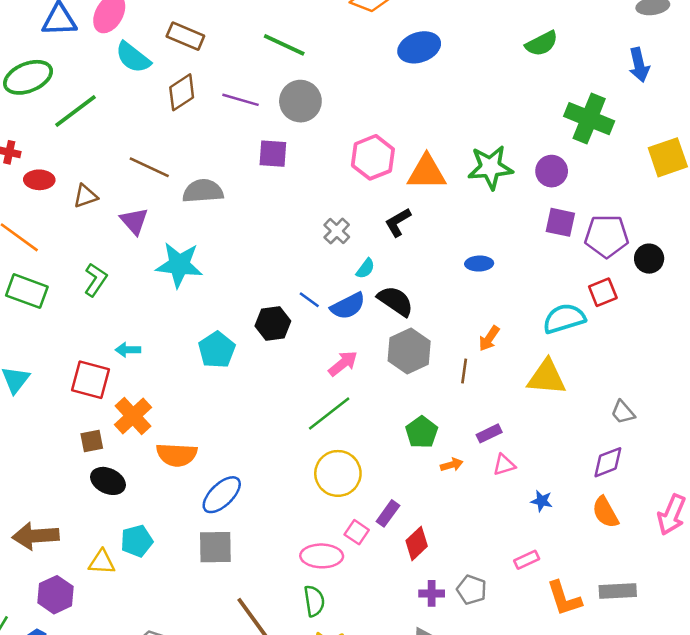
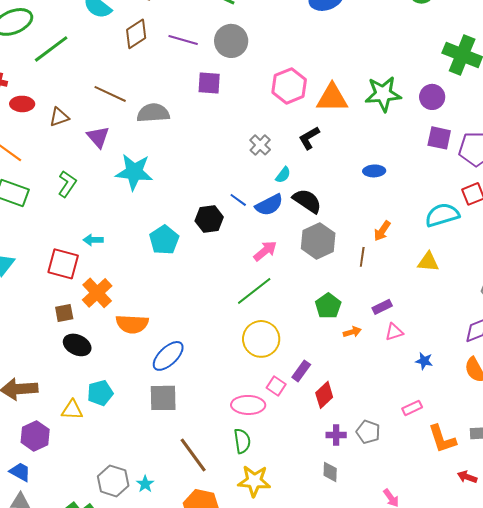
yellow triangle: (547, 377) -> (428, 262), size x0.7

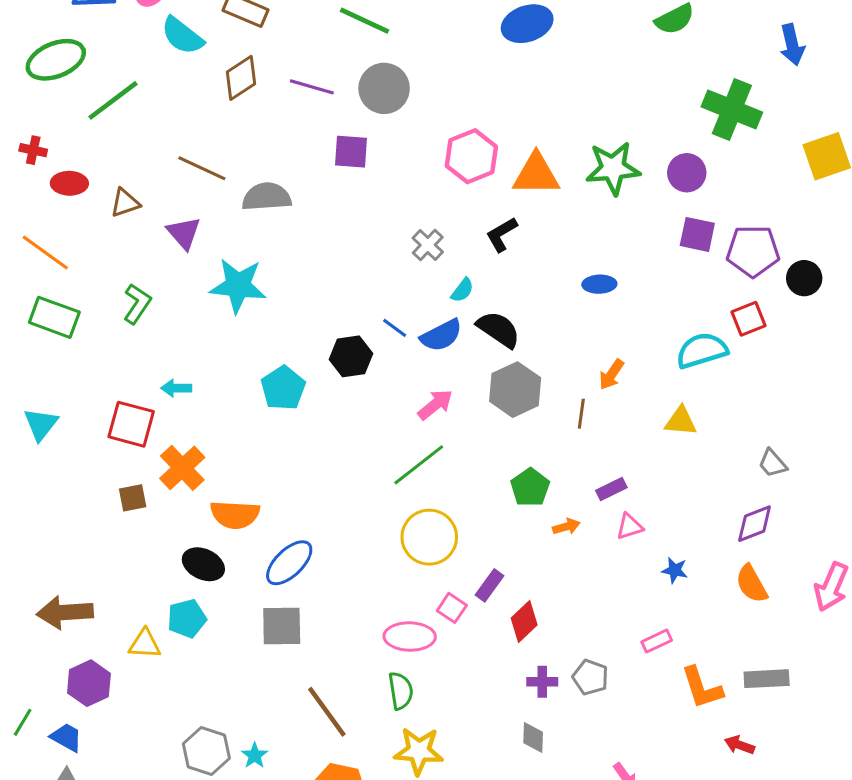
black ellipse: (77, 345) -> (203, 564), moved

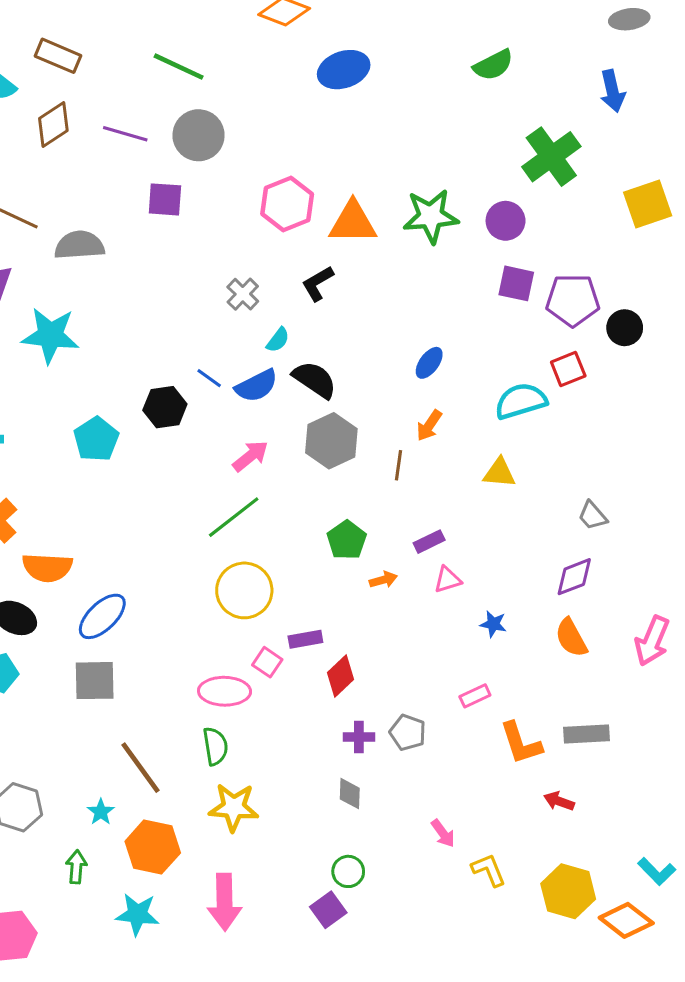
green cross: (732, 109) -> (551, 157), turned 32
blue ellipse: (599, 284) -> (429, 363), moved, turned -52
purple rectangle: (489, 585) -> (305, 639), turned 44
cyan star: (255, 755) -> (101, 812), moved

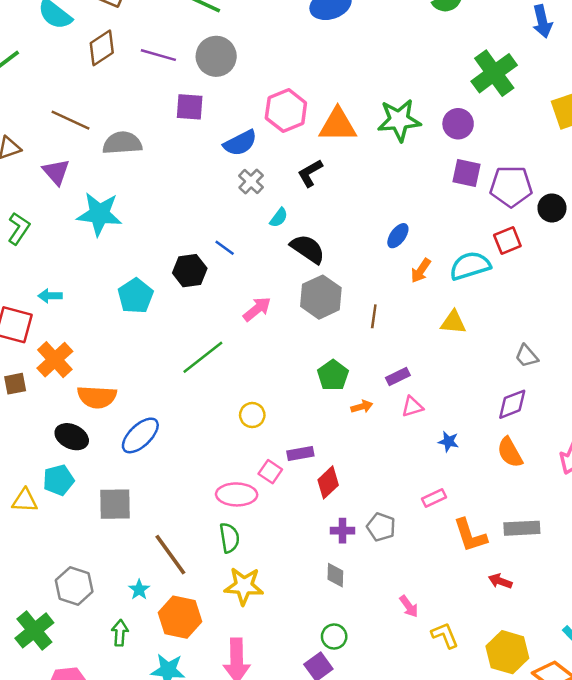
blue semicircle: (257, 386) -> (240, 143), moved
orange arrow: (429, 425) -> (421, 271), moved
green line: (234, 517) -> (203, 357), moved
yellow circle: (244, 590) -> (252, 415), size x0.6
gray square: (95, 681) -> (115, 504), moved

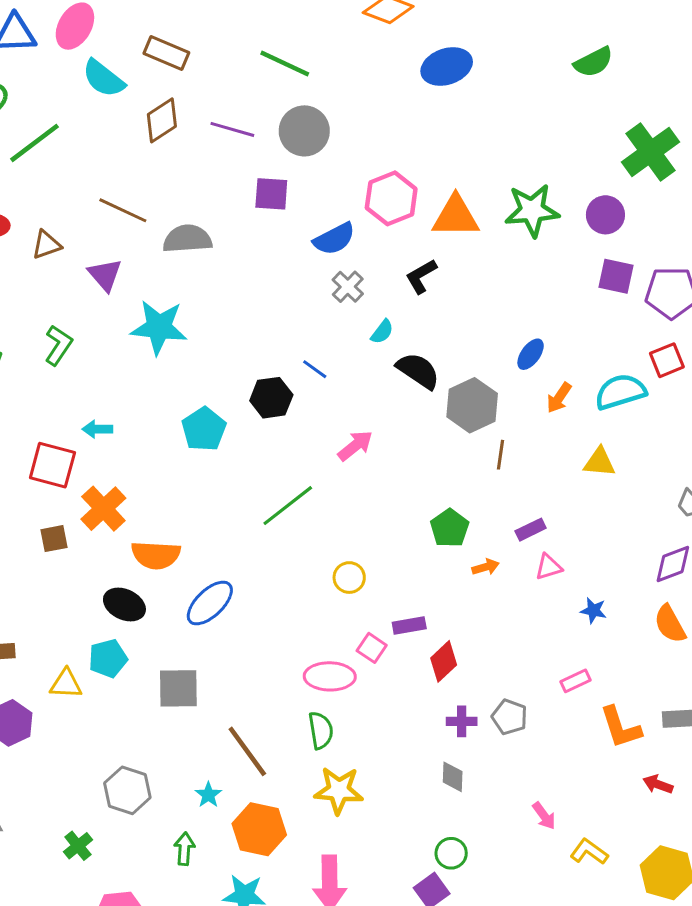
gray hexagon: (321, 297) -> (472, 405), moved
green cross: (34, 630) -> (78, 846), size x0.6
yellow L-shape: (445, 635) -> (589, 852), turned -32

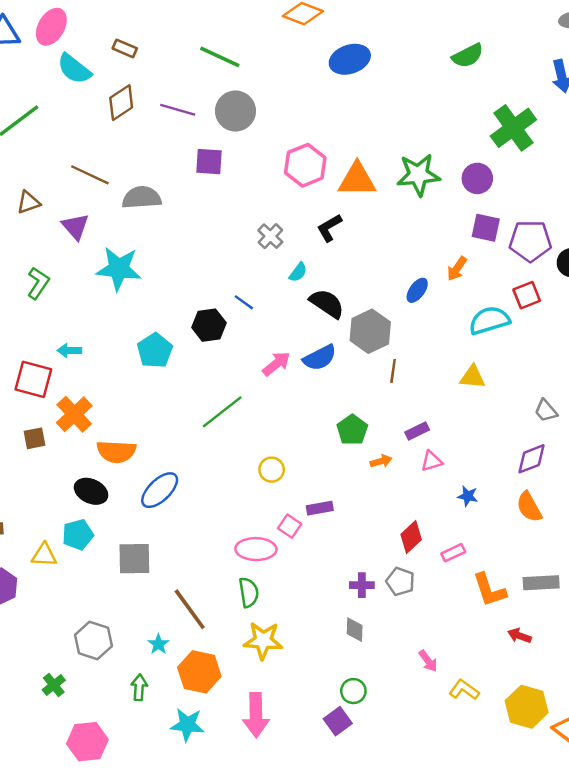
brown rectangle: (166, 53) -> (125, 48), size x0.7
blue semicircle: (334, 239) -> (320, 358), moved
orange arrow: (559, 398) -> (457, 269), moved
red diamond: (444, 661) -> (411, 537), moved

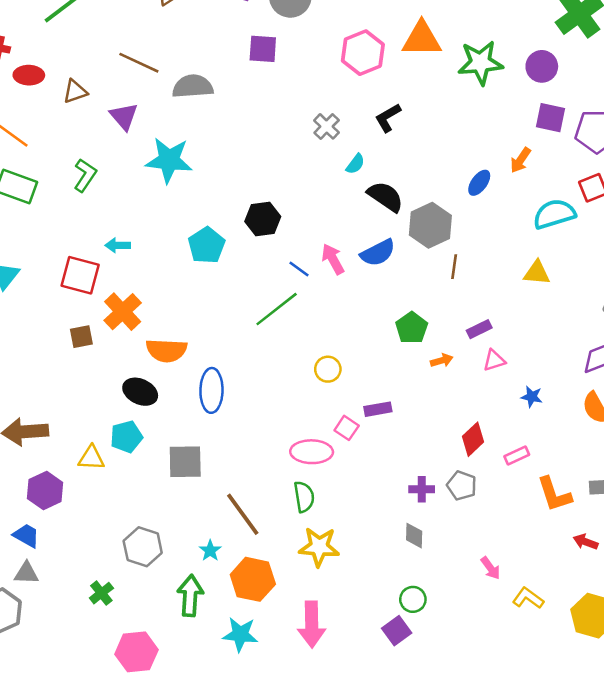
orange triangle: (357, 180) -> (422, 39), moved
blue line: (244, 302) -> (299, 269), moved
pink arrow: (276, 364) -> (333, 259), turned -80
blue ellipse: (160, 490) -> (211, 390), turned -45
green arrow: (139, 687) -> (190, 596), size x1.5

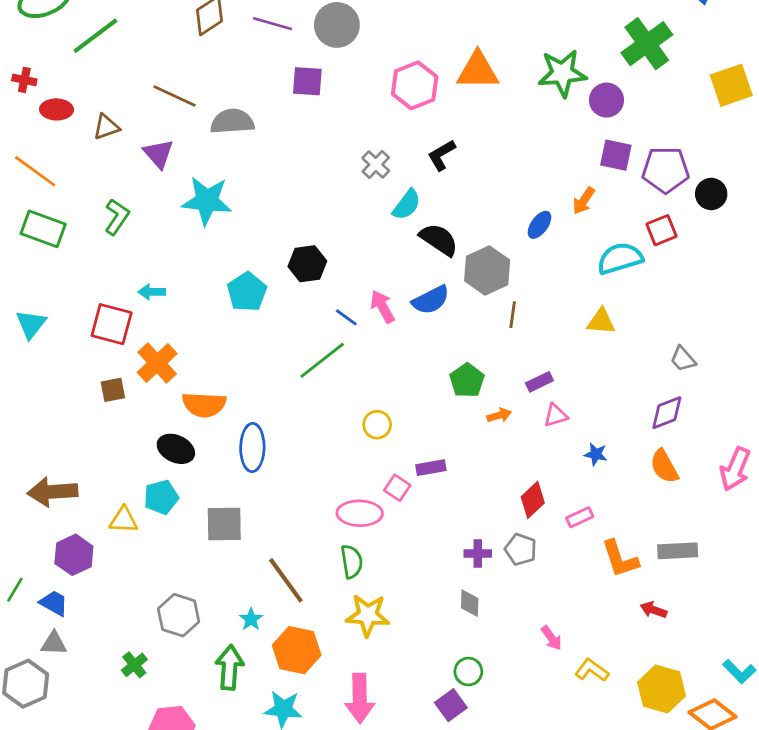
green star: (480, 63) -> (562, 73), moved
cyan semicircle: (355, 164) -> (407, 205), size x1.4

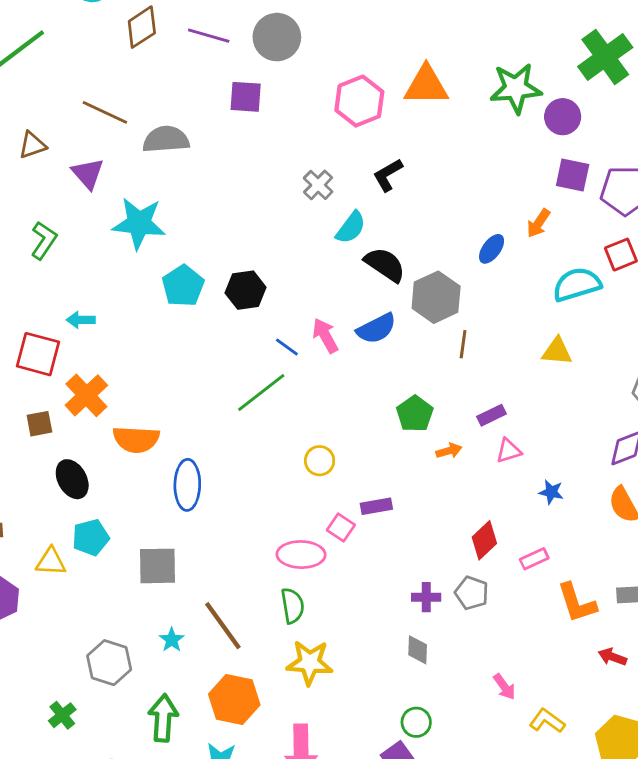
cyan pentagon: (247, 292) -> (183, 286), moved
black ellipse: (176, 449) -> (72, 479), moved, turned 36
cyan star: (251, 619) -> (172, 640), moved

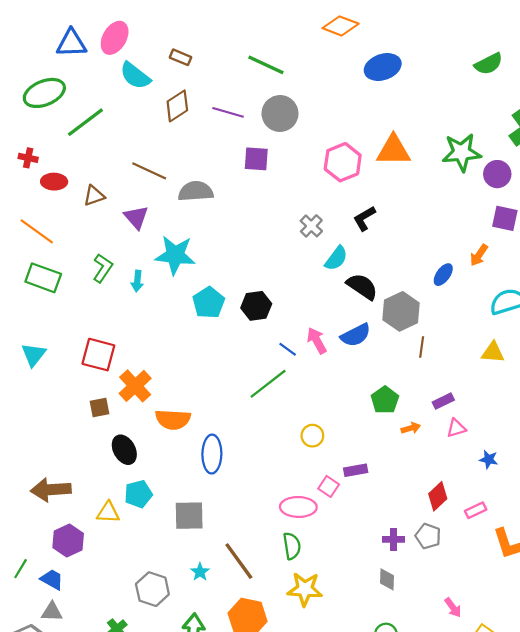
cyan arrow: (81, 320) -> (137, 281), moved, turned -84

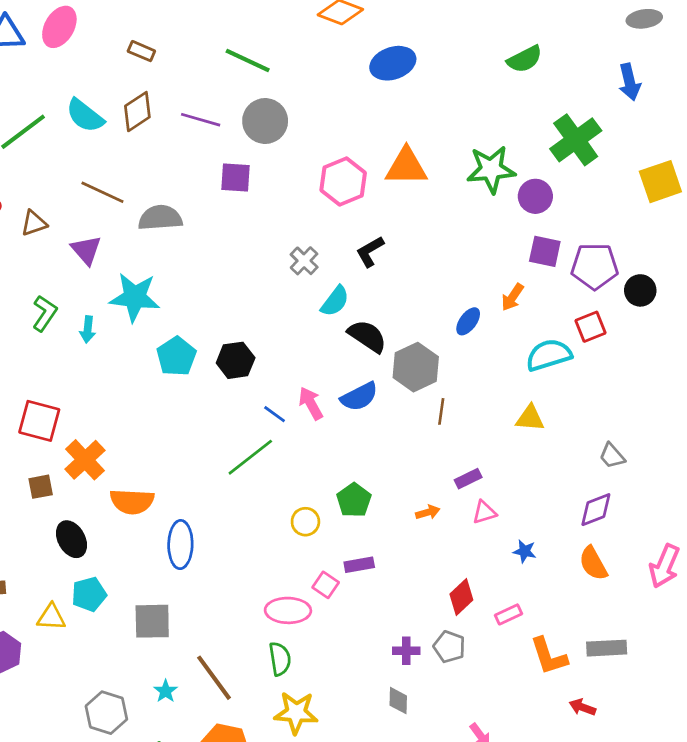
cyan semicircle: (135, 76) -> (85, 116), moved
green pentagon: (385, 400) -> (354, 500), moved

